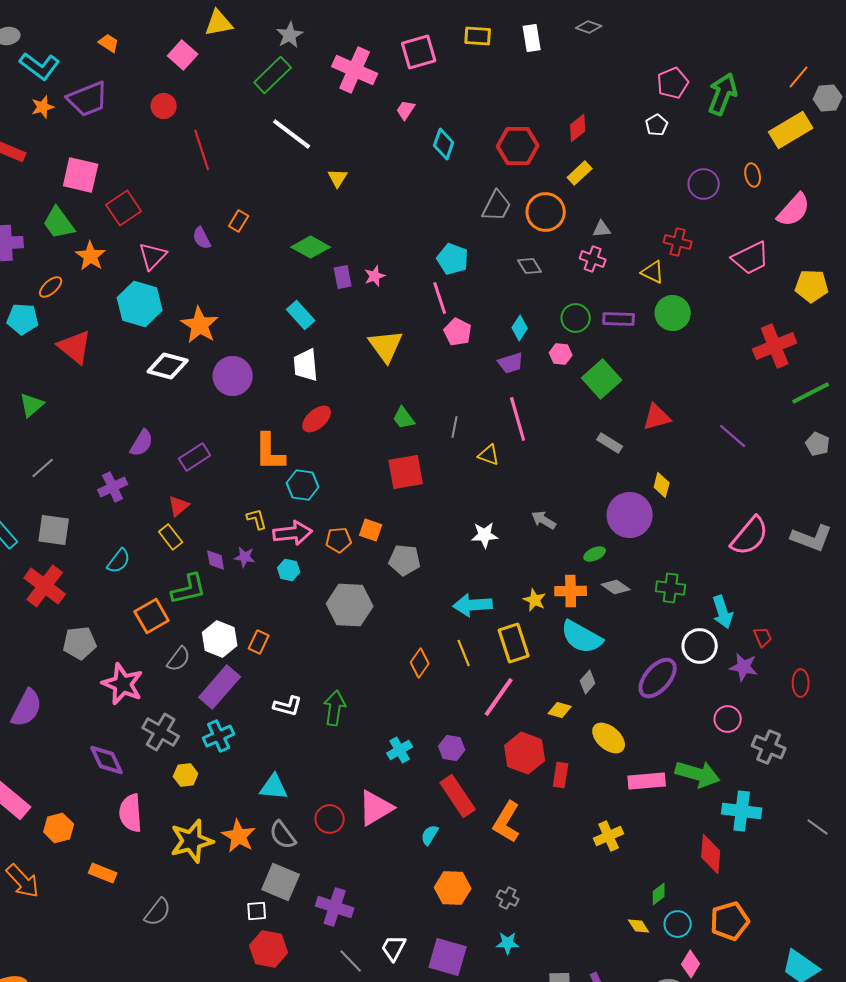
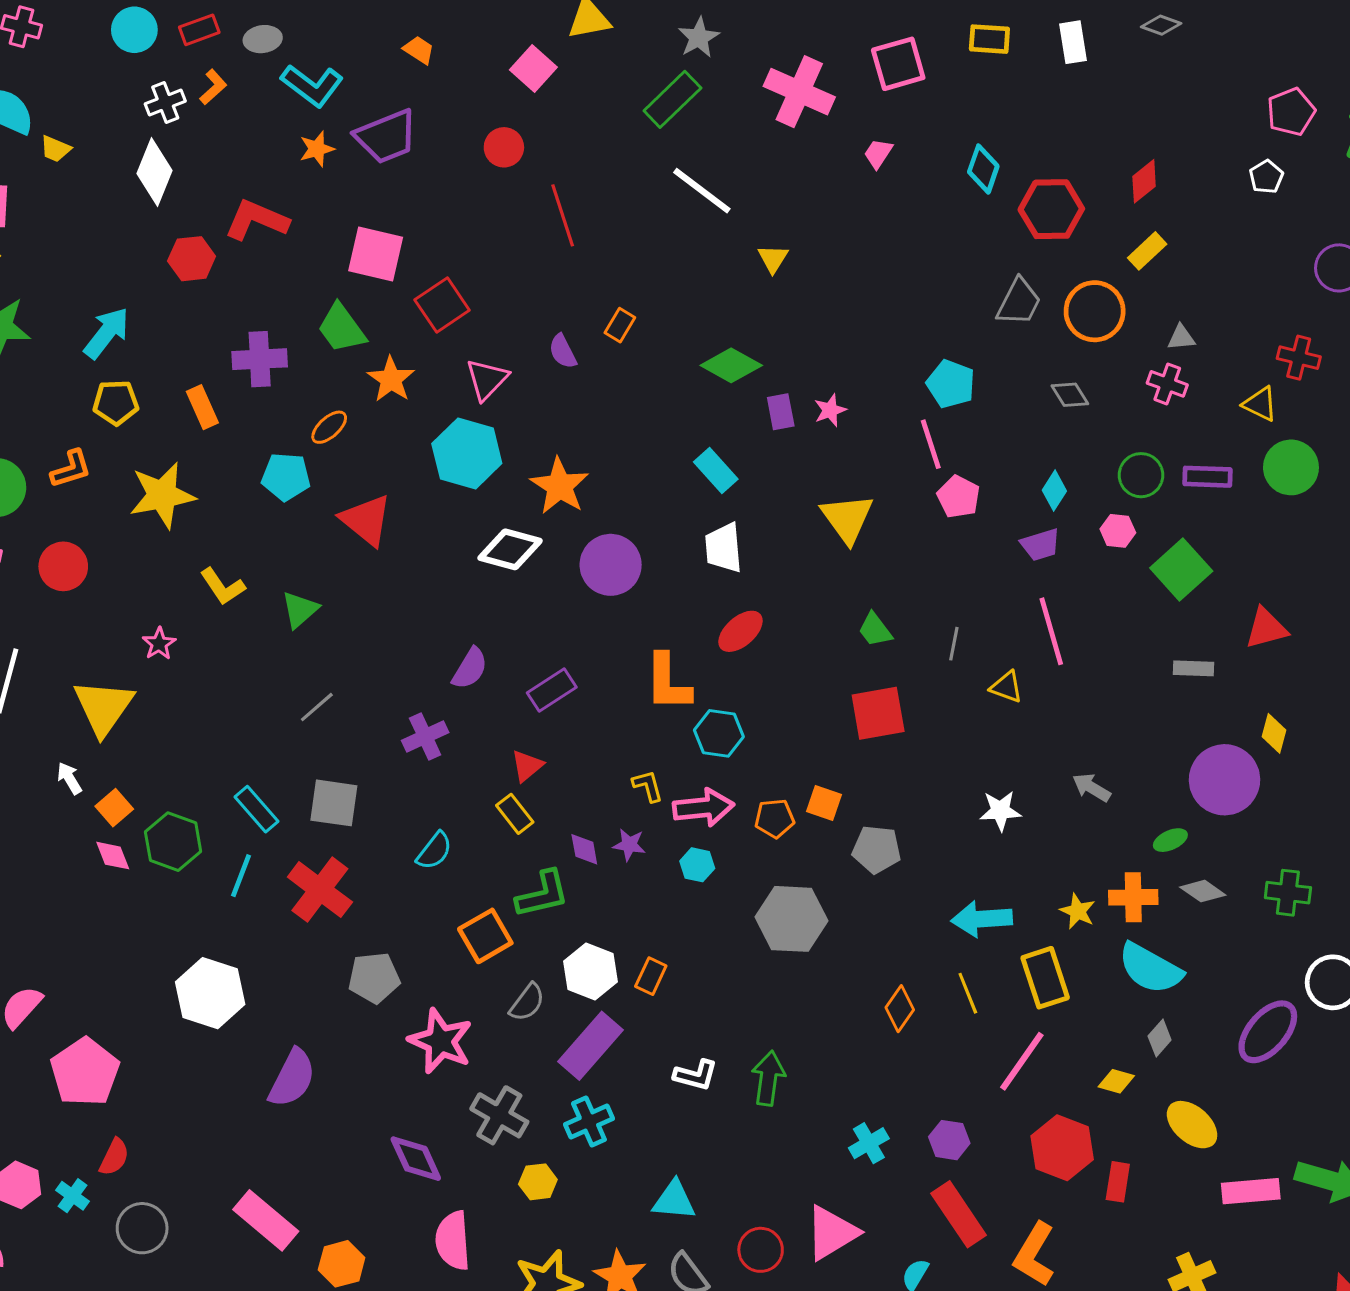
cyan diamond: (444, 144) -> (983, 169), moved
gray rectangle: (610, 443) -> (1194, 668), turned -30

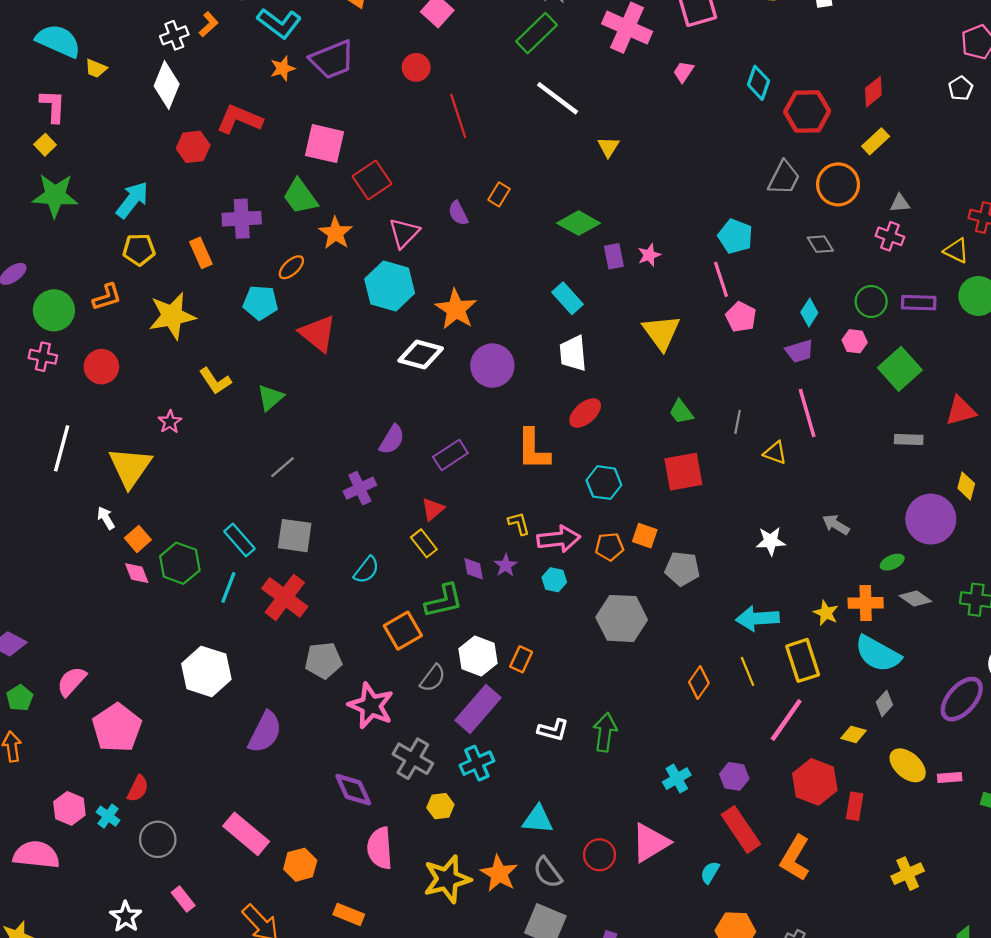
cyan hexagon: (719, 733) -> (604, 483), moved
purple star: (629, 845) -> (506, 565), turned 30
pink rectangle: (1251, 1191) -> (950, 777), moved, size x0.6

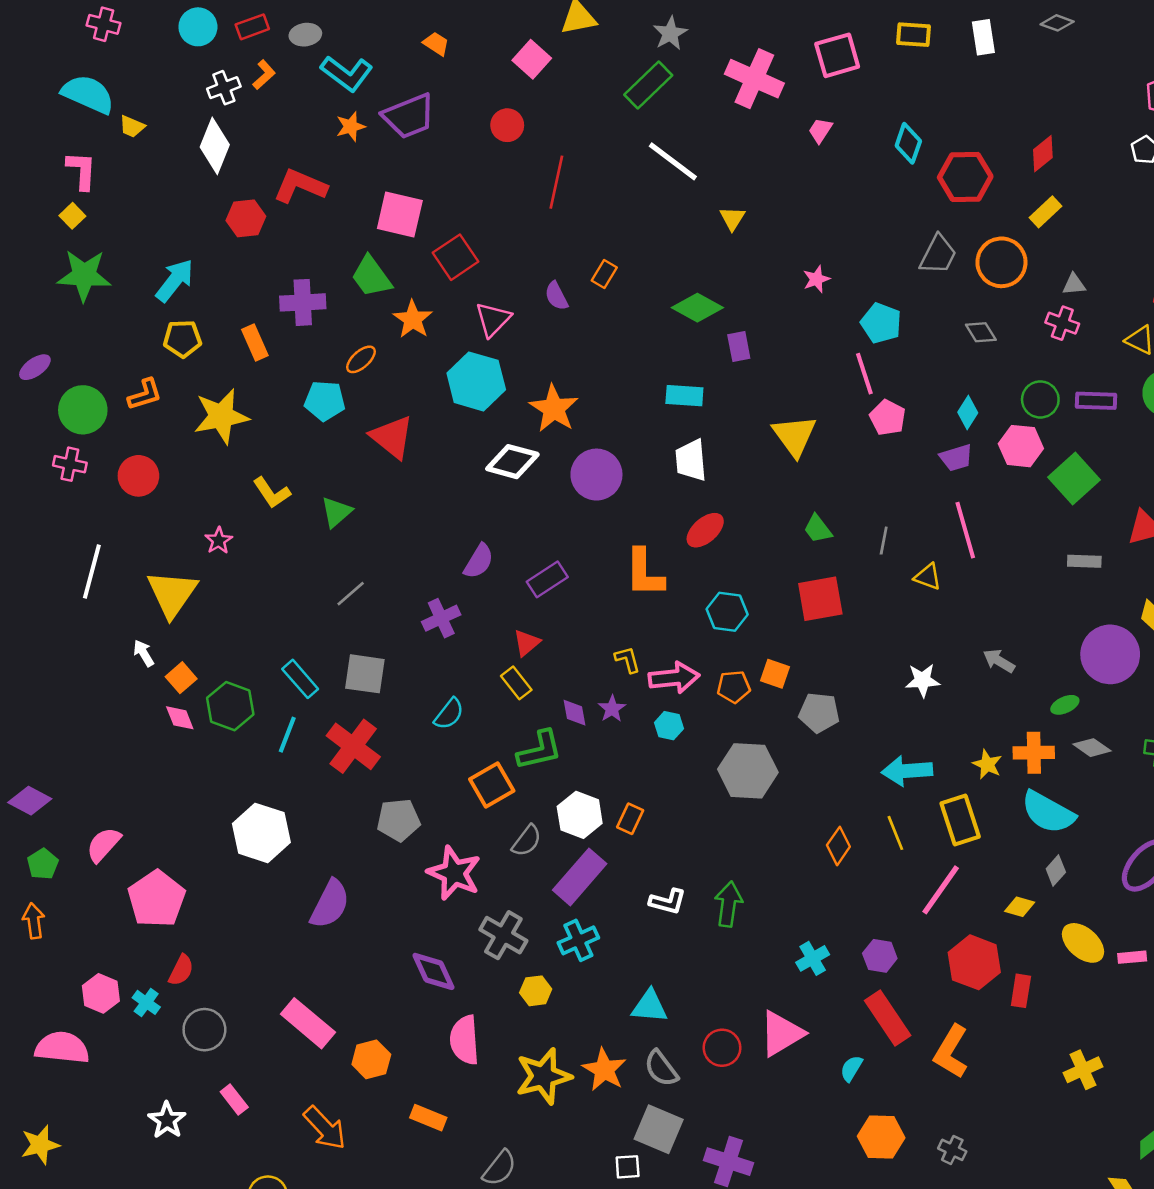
red line: (458, 116) -> (556, 182), turned 30
pink star: (649, 255) -> (816, 279), moved
cyan rectangle: (567, 298) -> (684, 396), turned -44
pink hexagon: (855, 341) -> (1021, 446), size x1.5

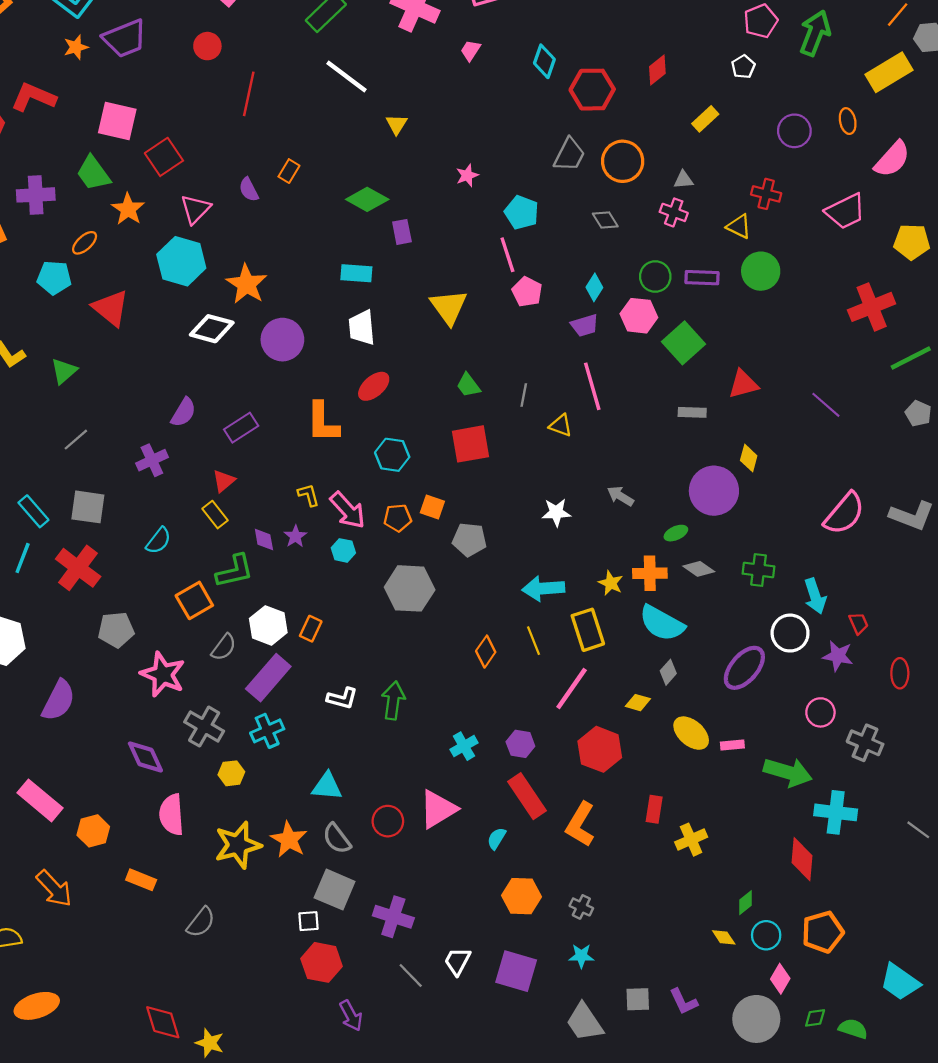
yellow rectangle: (1045, 212) -> (705, 119), moved
pink arrow: (674, 678) -> (348, 510), turned 54
red rectangle: (1021, 991) -> (654, 809), moved

